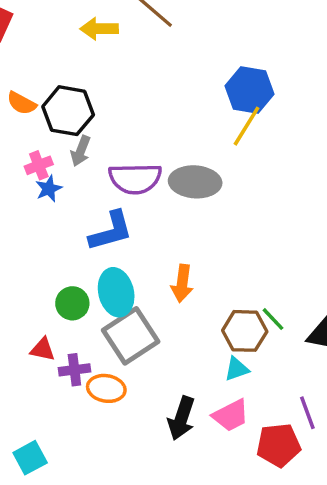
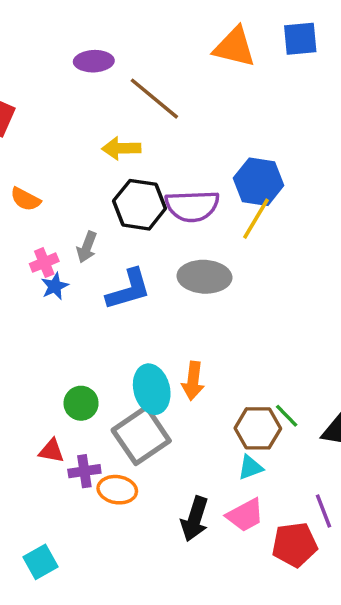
yellow arrow: (99, 29) -> (121, 148), moved
black hexagon: (68, 111) -> (140, 205), moved
purple semicircle: (135, 179) -> (192, 206), moved
blue L-shape: (111, 231) -> (128, 289), moved
cyan ellipse: (116, 292) -> (152, 389), moved

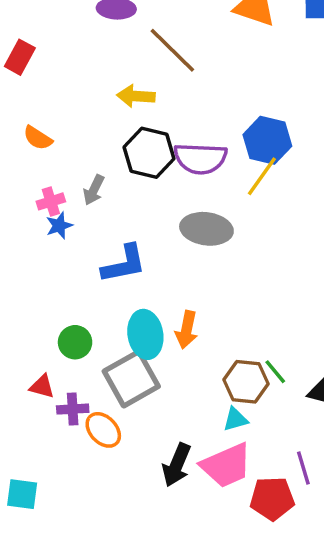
blue L-shape: (128, 289) -> (124, 264), moved
orange ellipse: (117, 490) -> (103, 430), turned 33
pink trapezoid: (245, 515) -> (226, 465), size x1.4
cyan square: (40, 562) -> (22, 494), turned 32

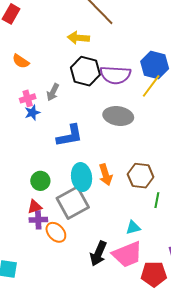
orange arrow: (187, 330) -> (106, 175), turned -30
green line: (275, 372) -> (157, 200), turned 49
brown hexagon: (246, 382) -> (141, 176), moved
red triangle: (42, 386) -> (35, 207), moved, turned -35

